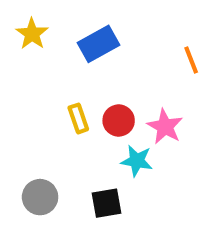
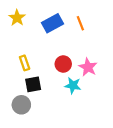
orange line: (191, 60) -> (80, 23), moved
yellow rectangle: (78, 118) -> (25, 63), moved
black square: (107, 203) -> (33, 84), moved

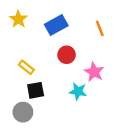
orange line: (80, 23) -> (100, 28), moved
yellow rectangle: (25, 63) -> (26, 67), turned -32
red circle: (63, 64) -> (67, 55), moved

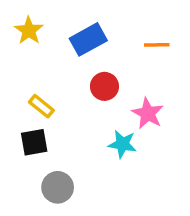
orange line: (100, 28) -> (157, 45), turned -70
black square: (36, 90) -> (34, 142), moved
gray circle: (23, 112) -> (58, 187), moved

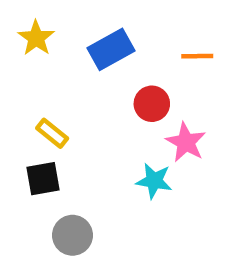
red circle: (104, 86) -> (152, 104), moved

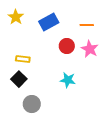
yellow rectangle: (52, 133) -> (23, 59), turned -32
pink star: (186, 142) -> (90, 49), moved
black square: (43, 179) -> (19, 79), turned -35

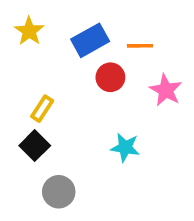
orange line: (87, 25) -> (140, 46), moved
red circle: (67, 46) -> (110, 77), moved
yellow rectangle: (23, 59) -> (42, 109), turned -64

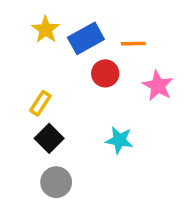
yellow star: (29, 31) -> (46, 30), moved
black square: (35, 146) -> (49, 138), moved

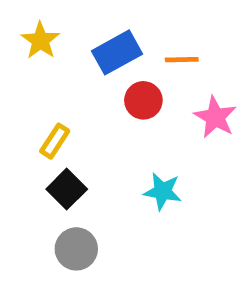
yellow star: (46, 30) -> (40, 40), moved

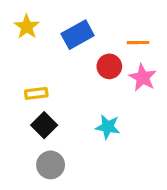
orange line: (182, 60) -> (138, 43), moved
red circle: (143, 100) -> (109, 66), moved
yellow rectangle: (55, 141) -> (36, 93), turned 50

